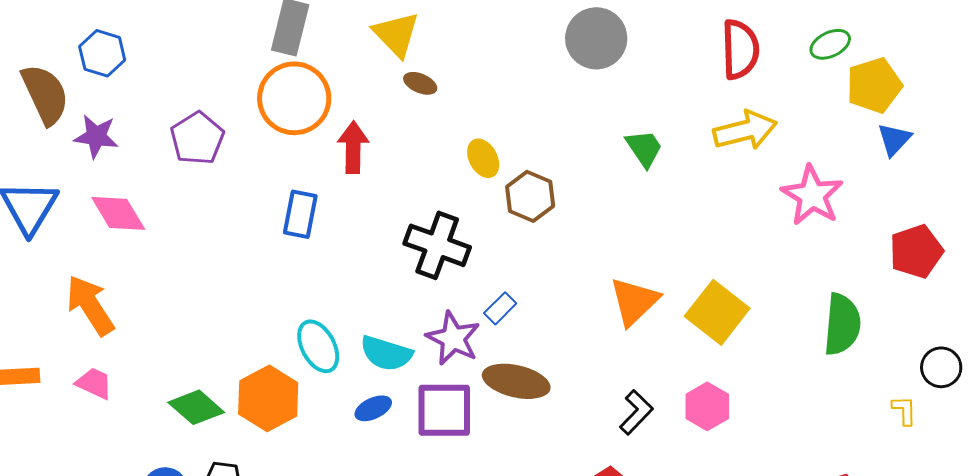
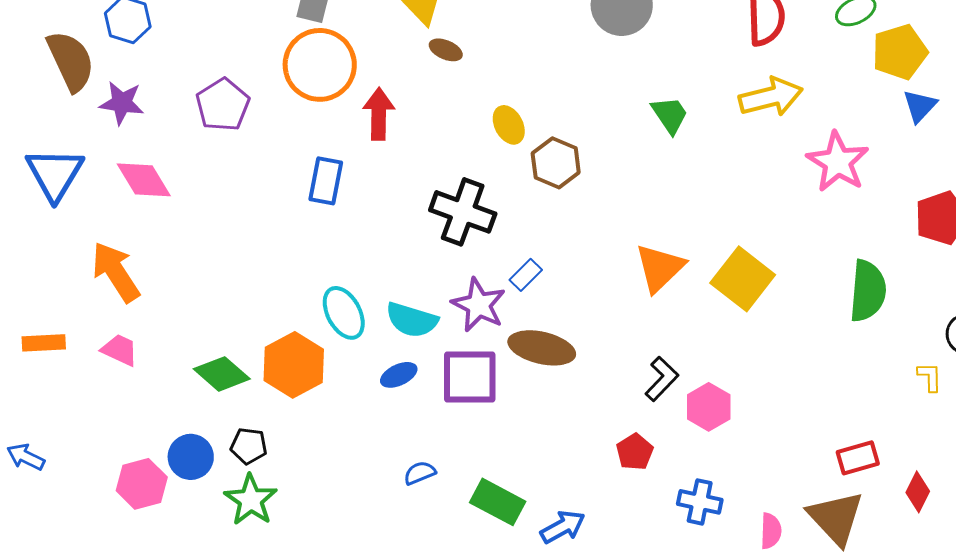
pink hexagon: (707, 406) -> (709, 407), moved

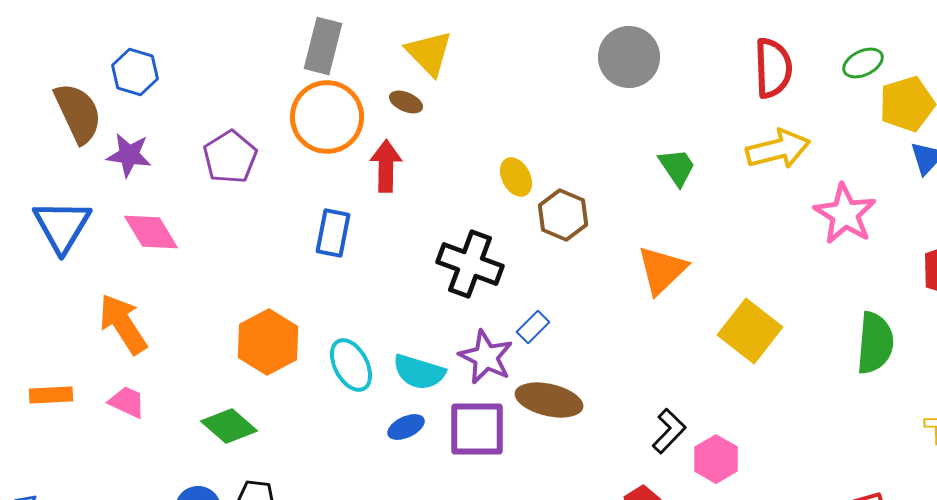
brown ellipse: (446, 50) -> (406, 102), moved
orange triangle: (660, 268) -> (662, 270), moved
orange hexagon: (294, 365) -> (268, 342), moved

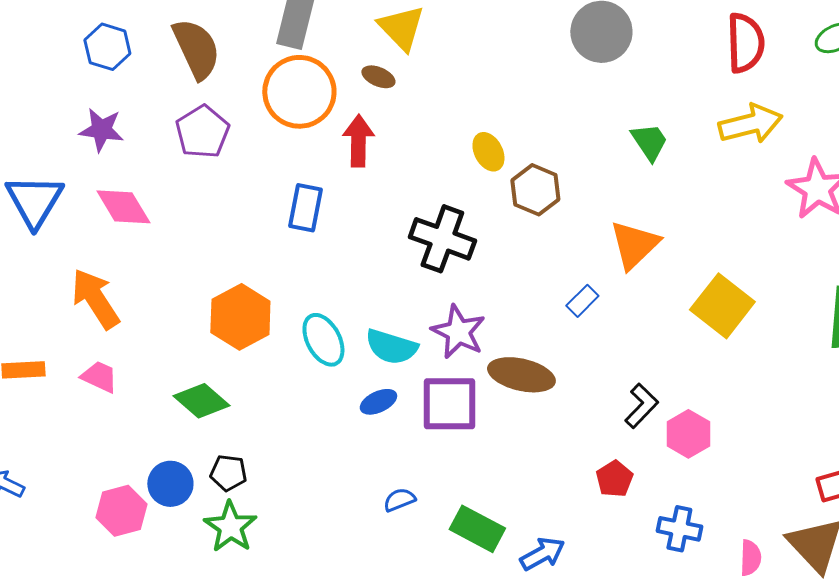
brown semicircle: (78, 113) -> (196, 49), moved
blue rectangle: (533, 327) -> (582, 301), moved

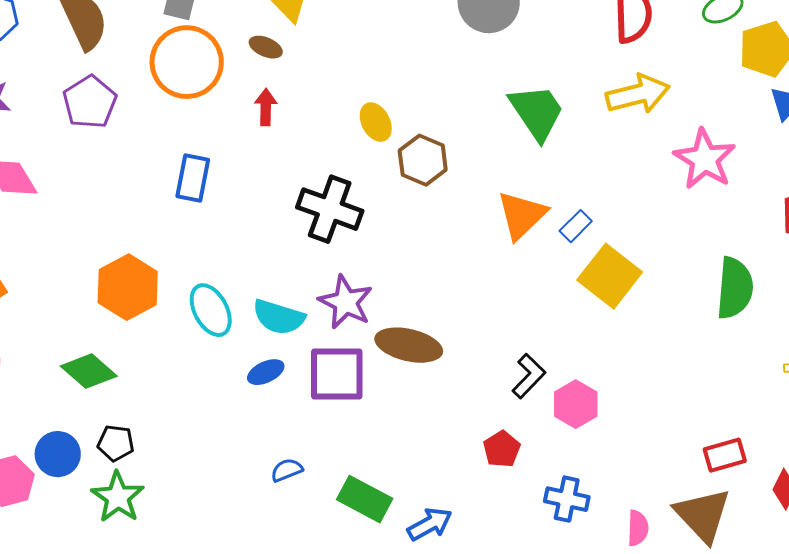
red arrow: (358, 141) -> (266, 107), moved, size x0.7
green trapezoid: (649, 142) -> (537, 112), size x1.5
blue rectangle: (582, 301) -> (576, 226), moved

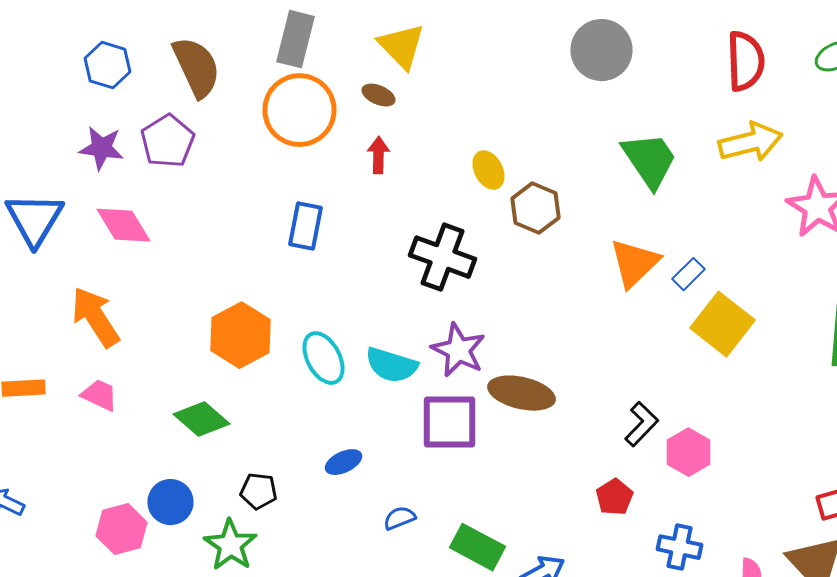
purple pentagon: (90, 102) -> (168, 141), moved
blue ellipse: (266, 372) -> (344, 462), moved
black pentagon: (116, 443) -> (258, 491), moved

